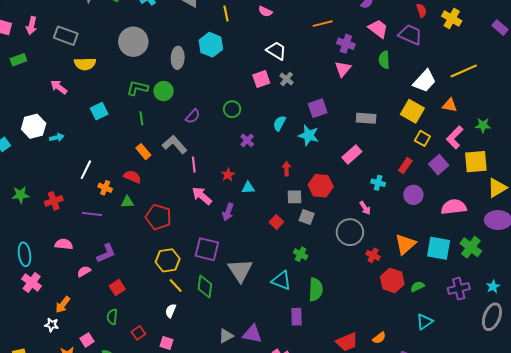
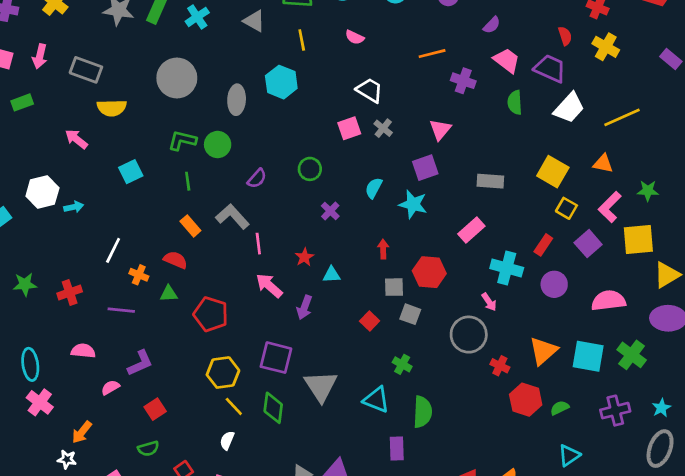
pink triangle: (343, 69) -> (440, 130), moved
white trapezoid: (424, 81) -> (569, 108), moved
cyan cross: (378, 183) -> (507, 268), size x1.6
green semicircle: (112, 317) -> (148, 449), turned -112

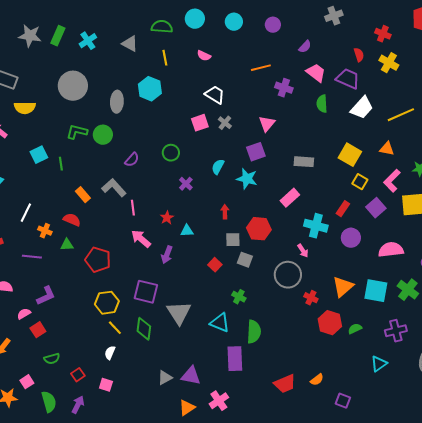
green line: (188, 181) -> (61, 164), moved
red square: (155, 409) -> (38, 330), moved
purple rectangle: (397, 449) -> (235, 359), size x1.4
cyan triangle: (569, 455) -> (379, 364), moved

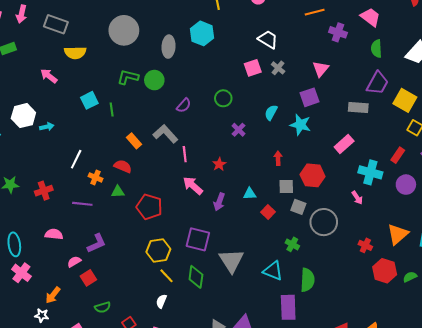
purple trapezoid: (348, 79) -> (377, 83), moved, turned 95
cyan triangle: (187, 231) -> (250, 194), moved
gray circle: (288, 275) -> (324, 222), moved

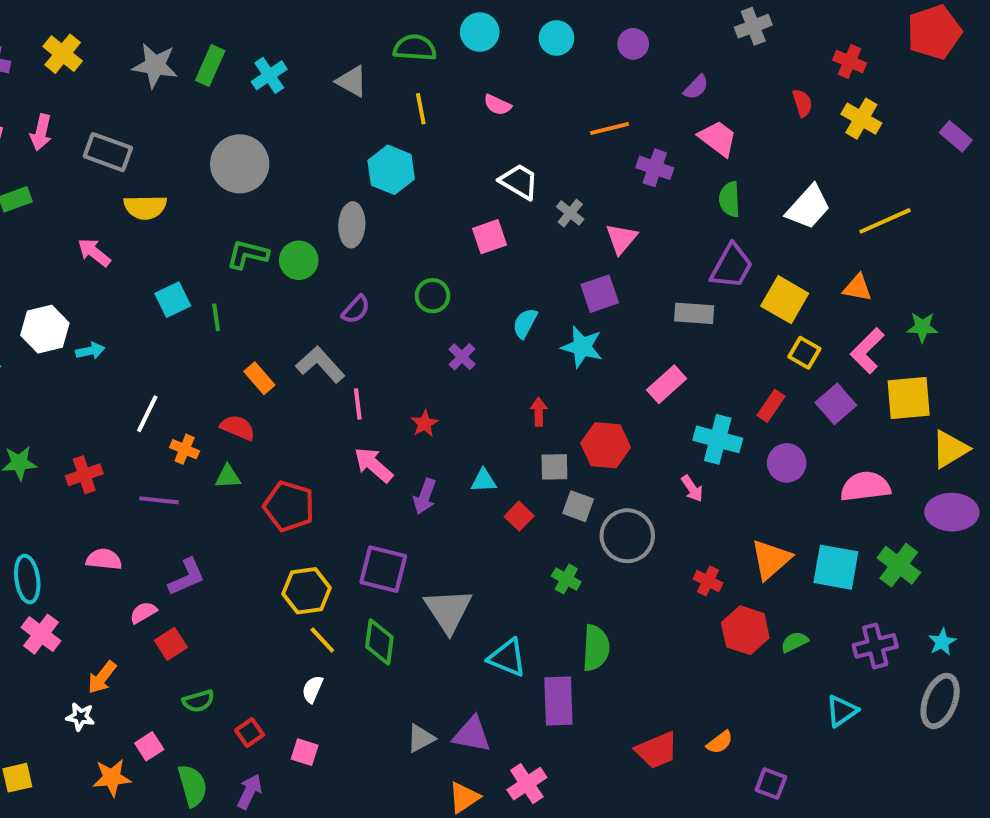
gray ellipse: (169, 47) -> (352, 225), moved
gray cross: (278, 68) -> (570, 213), moved
cyan triangle: (273, 271) -> (507, 658), moved

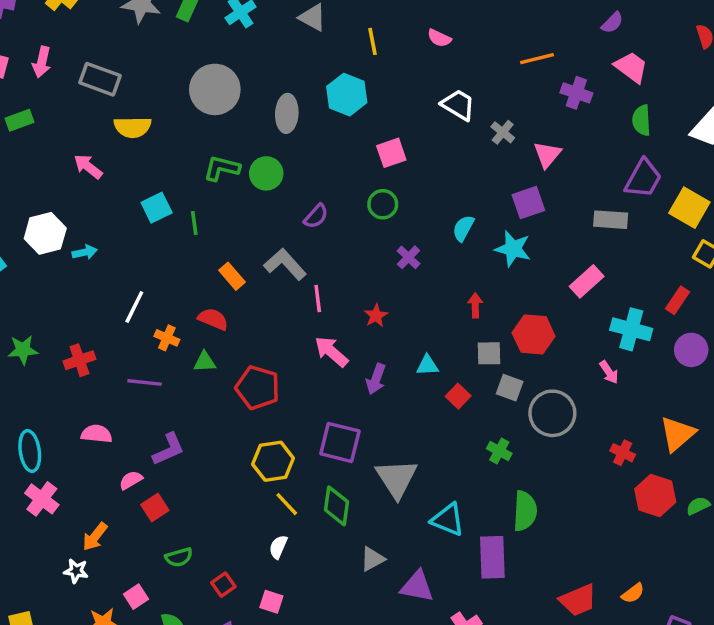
gray ellipse: (352, 225) -> (287, 113), moved
pink square: (490, 237) -> (391, 153), moved
gray triangle: (421, 738) -> (372, 559), moved

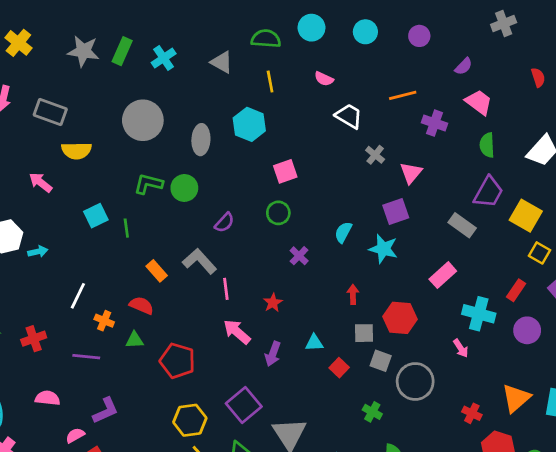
white trapezoid: (458, 105) -> (349, 116), moved
gray rectangle: (611, 220) -> (462, 225), turned 32
purple square: (340, 442) -> (244, 405), turned 36

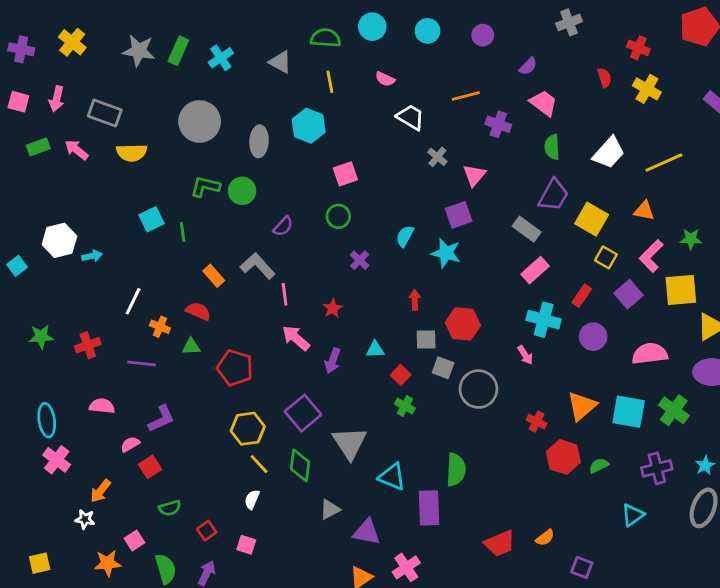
pink arrow: (41, 182) -> (76, 150), moved
pink rectangle: (443, 275) -> (535, 270), moved
green cross: (372, 412) -> (405, 406), moved

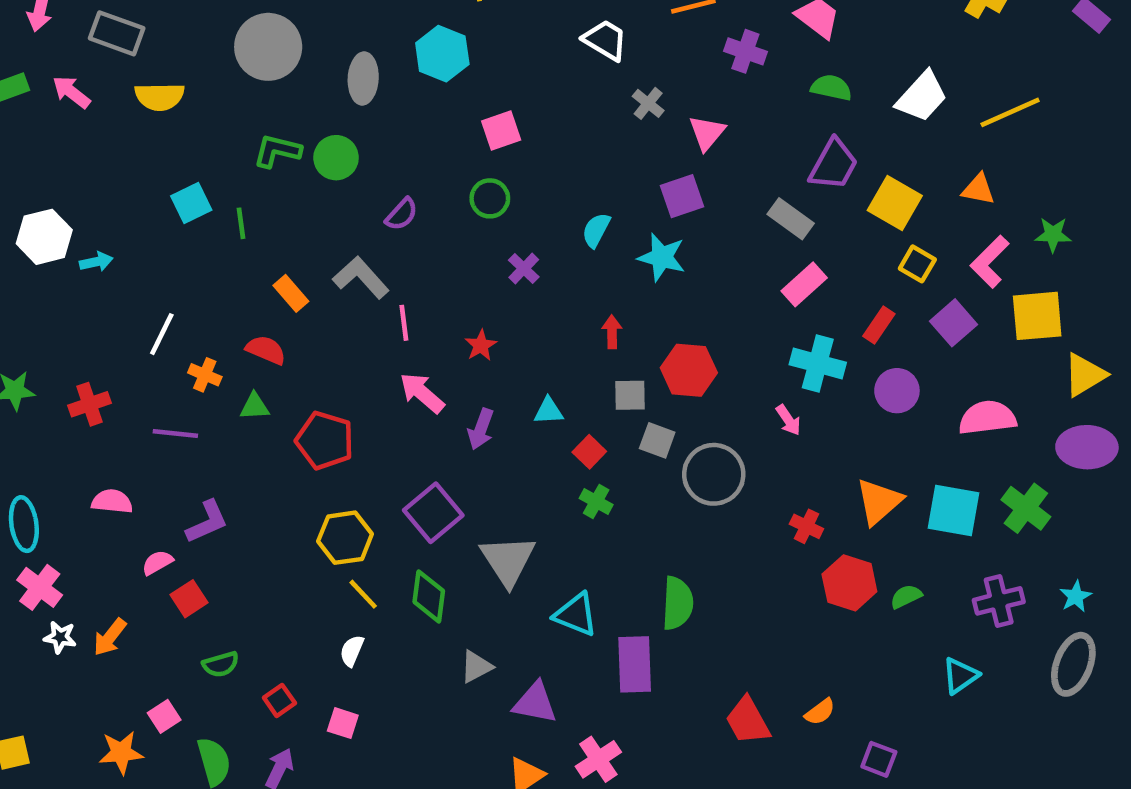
green semicircle: (552, 147) -> (831, 88), turned 105
white star: (85, 519) -> (60, 637), moved
red trapezoid: (500, 543) -> (748, 721), turned 84

